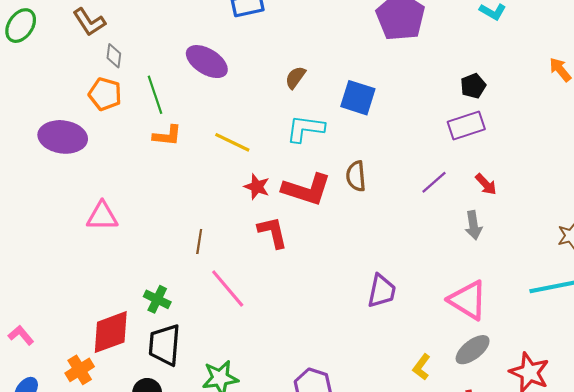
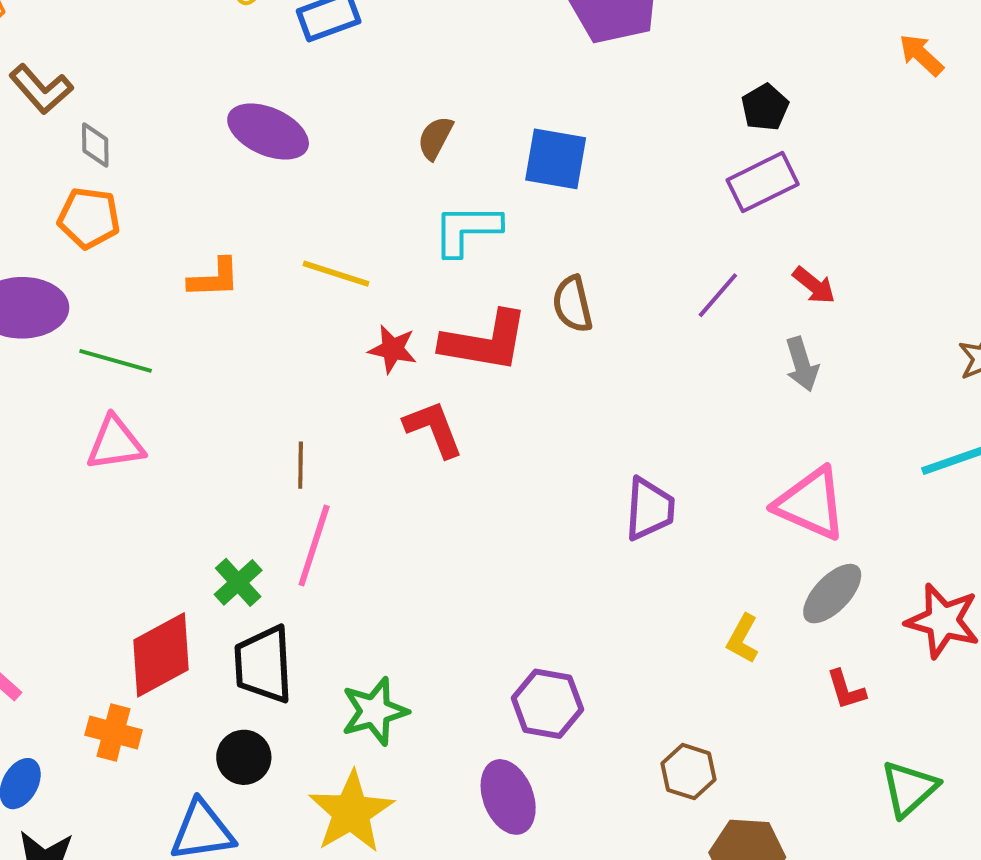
green line: (155, 95) -> (116, 361), moved, turned -48
pink line: (228, 289) -> (314, 545), moved, turned 66
green cross: (157, 299) -> (238, 582), turned 30
orange cross: (80, 370) -> (114, 732), turned -36

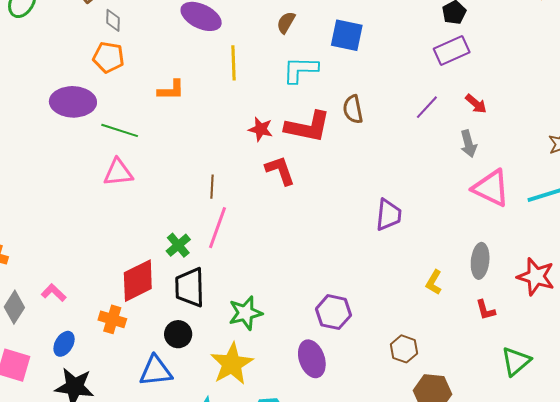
yellow line: (336, 274) -> (233, 63), moved, turned 68
pink triangle: (811, 504) -> (491, 188), moved
gray ellipse: (832, 594) -> (480, 261), turned -40

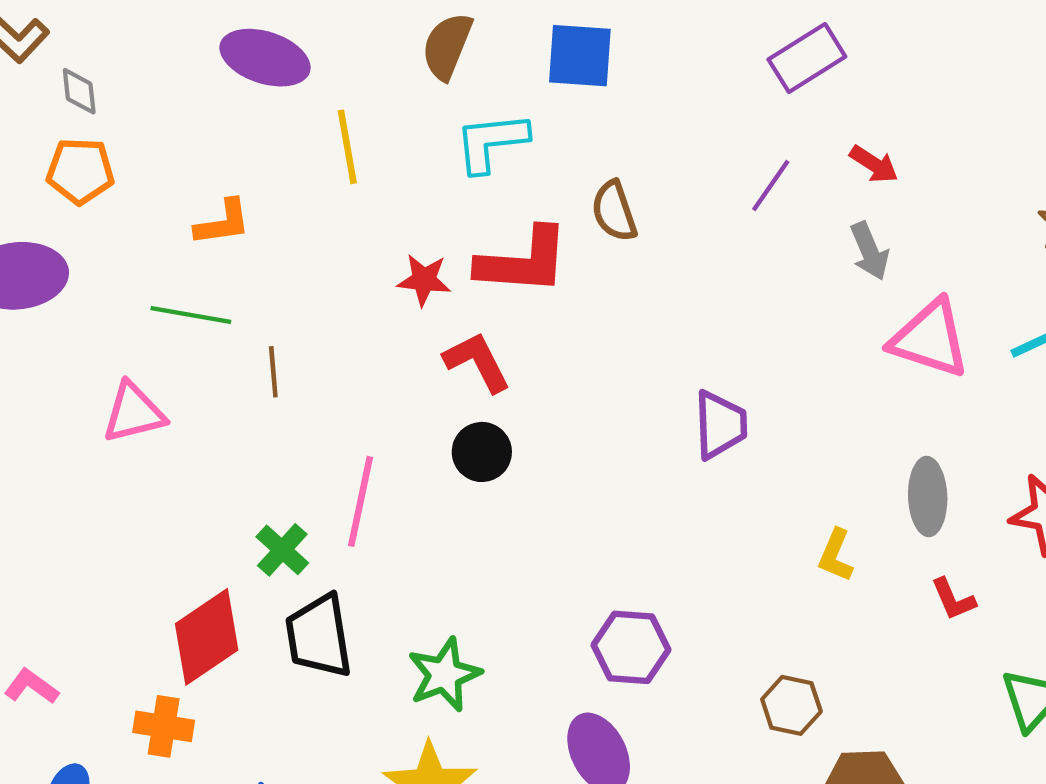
brown semicircle: (286, 22) -> (447, 46), size x1.4
green line: (120, 130) -> (191, 315), moved
brown line: (212, 187) -> (273, 372), moved
black circle: (178, 334) -> (482, 452), moved

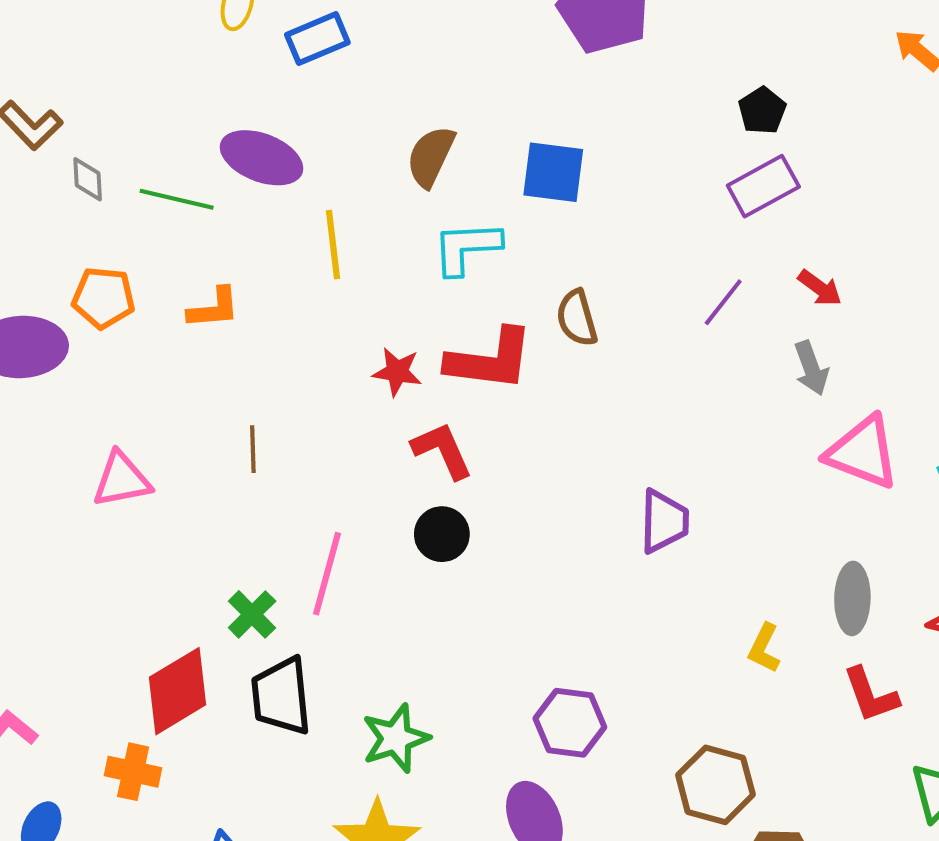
orange pentagon: (80, 171) -> (104, 298), moved
green line: (191, 315) -> (177, 199), moved
red L-shape: (953, 599) -> (871, 695), size x1.4
brown hexagon: (791, 705) -> (715, 785), size x1.4

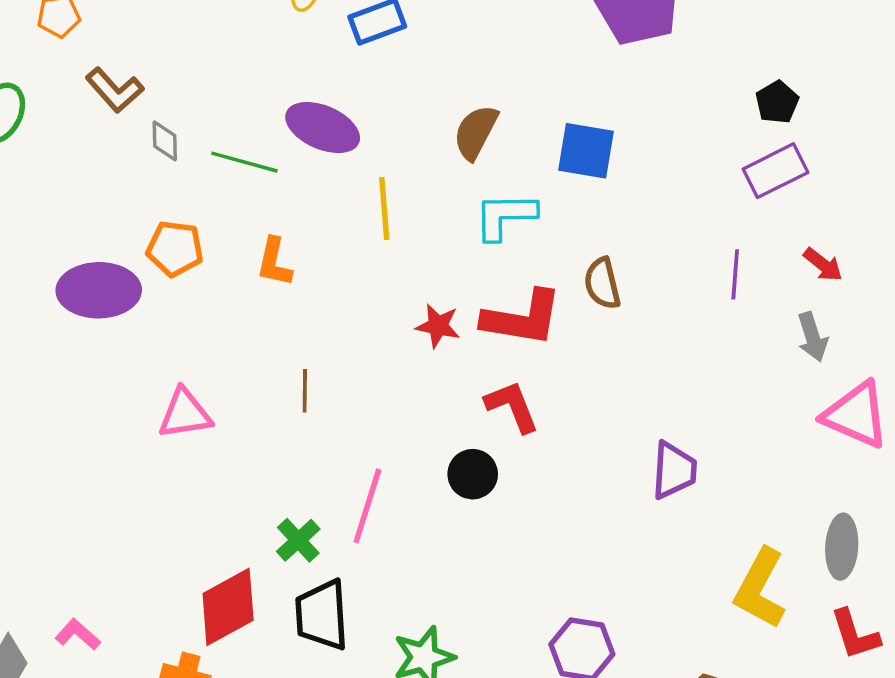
purple line: (723, 302) -> (735, 274), turned -36
orange L-shape: (214, 308) -> (274, 262), turned 105
red L-shape: (442, 450) -> (512, 406), moved
yellow L-shape: (764, 648) -> (760, 588), size x1.8

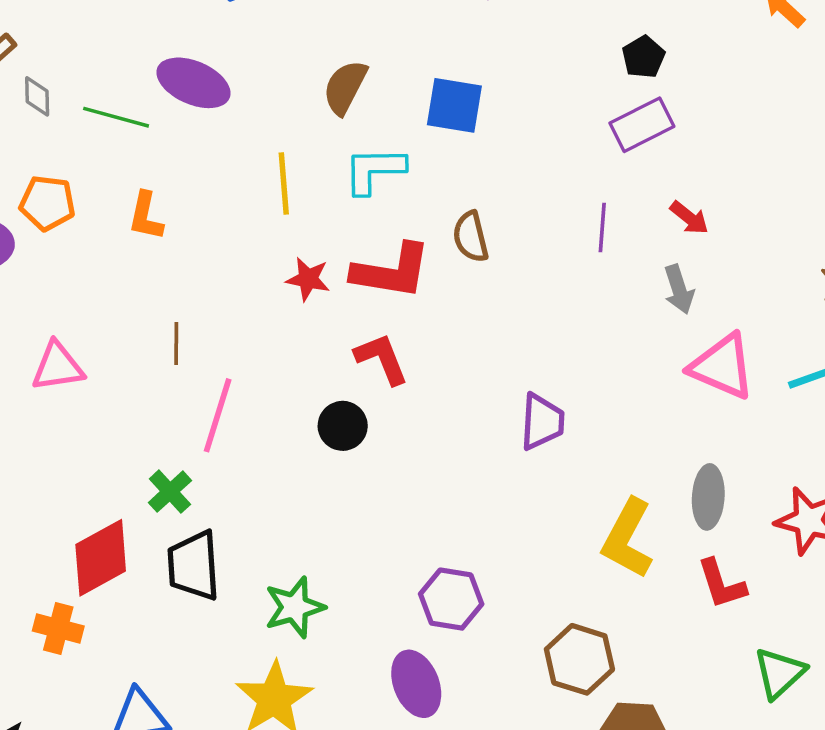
yellow line: (384, 209) -> (284, 183), moved
pink line: (367, 506) -> (218, 415), moved

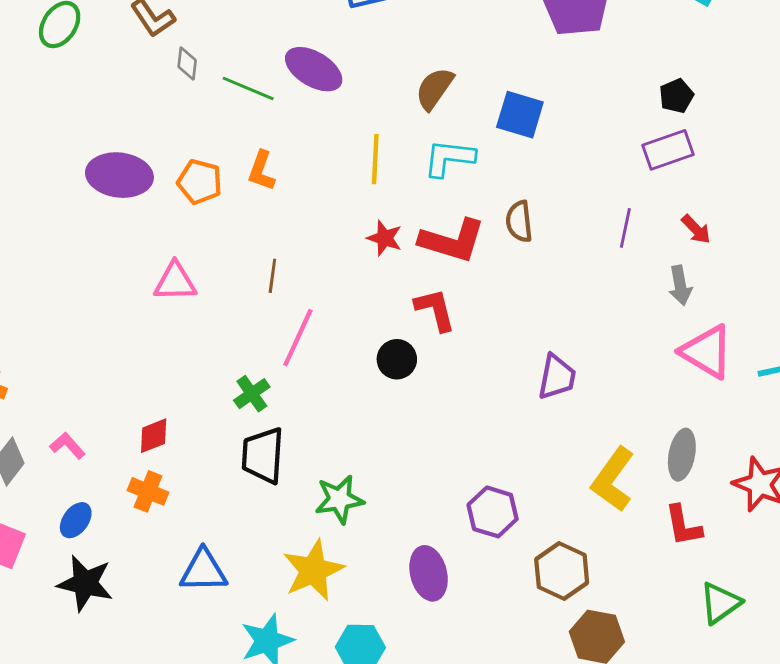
orange pentagon: (47, 203) -> (200, 182), moved
red diamond: (101, 558) -> (154, 436), moved, size x0.6
purple hexagon: (451, 599) -> (493, 512), moved

